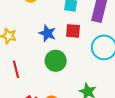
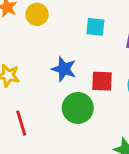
red square: (73, 31) -> (102, 81), moved

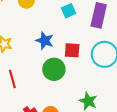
cyan square: (95, 27) -> (69, 11), turned -32

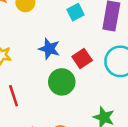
red square: (72, 50) -> (82, 59), turned -35

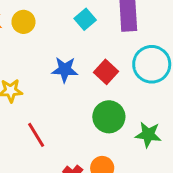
green circle: (62, 82) -> (109, 117), moved

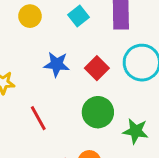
yellow circle: (23, 22) -> (30, 16), moved
red line: (36, 135) -> (38, 118), moved

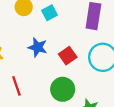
cyan square: (79, 16) -> (49, 13), moved

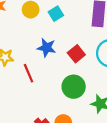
red line: (16, 86) -> (28, 73), moved

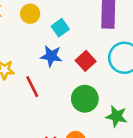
cyan square: (56, 14) -> (60, 28), moved

